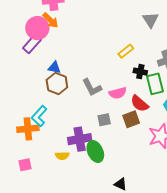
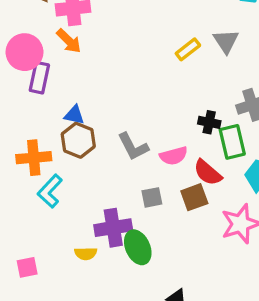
pink circle: (37, 28) -> (24, 52), moved
purple rectangle: (32, 44) -> (39, 78), turned -30
yellow rectangle: (126, 51) -> (188, 49), moved
orange cross: (28, 129) -> (34, 158), moved

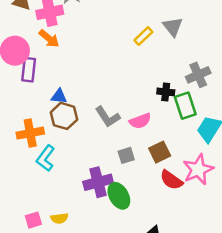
red semicircle: (208, 173) -> (171, 180), moved
yellow semicircle: (86, 254) -> (59, 218), moved

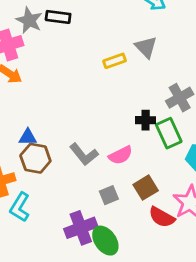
yellow rectangle: (143, 36) -> (115, 61), turned 30

